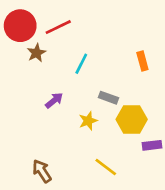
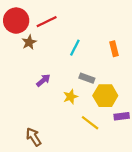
cyan line: (81, 64) -> (75, 48), moved
yellow line: (106, 167) -> (90, 123), moved

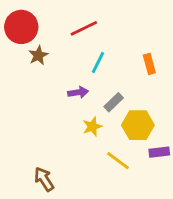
red line: (47, 22) -> (84, 28), moved
gray rectangle: (87, 78) -> (114, 102), turned -64
purple arrow: (43, 80) -> (78, 92), moved, turned 32

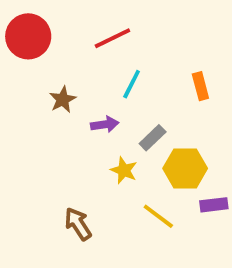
brown star: (38, 55) -> (63, 100), moved
yellow star: (92, 127) -> (124, 170), turned -30
brown arrow: (44, 179) -> (78, 224), moved

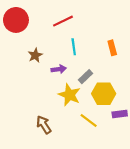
cyan line: (132, 84) -> (74, 47), turned -35
yellow star: (124, 170) -> (69, 95), size x1.5

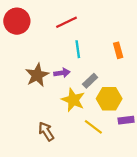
brown star: (35, 55) -> (37, 75), moved, size x1.5

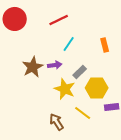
cyan line: (78, 49) -> (69, 44), turned 42
brown arrow: (46, 131) -> (57, 122), moved

